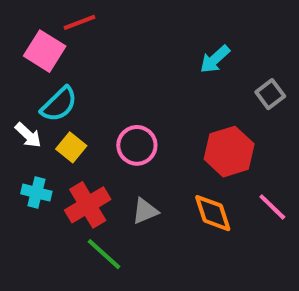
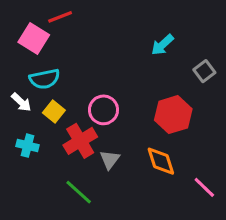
cyan semicircle: (59, 104) -> (45, 79), turned 32
red cross: (88, 205) -> (80, 141), moved
pink line: (272, 207) -> (204, 187), moved
gray triangle: (145, 211) -> (110, 160), turned -30

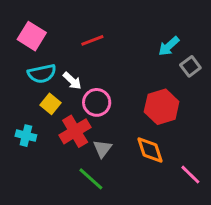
red line: (60, 17) -> (92, 40), moved
cyan arrow: (162, 45) -> (169, 46), moved
white arrow: (21, 102) -> (72, 81), moved
green line: (79, 192) -> (91, 179), moved

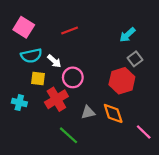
gray square: (190, 66) -> (135, 59), moved
yellow square: (50, 104) -> (38, 79), turned -32
gray triangle: (102, 149) -> (88, 112), moved, turned 40

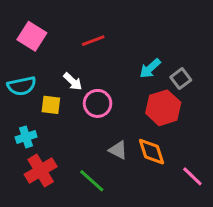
cyan arrow: (127, 35) -> (150, 68), moved
cyan semicircle: (31, 56) -> (22, 86), moved
red cross: (56, 99) -> (41, 171), moved
cyan cross: (19, 103) -> (26, 137), turned -32
gray triangle: (88, 112) -> (118, 150), turned 40

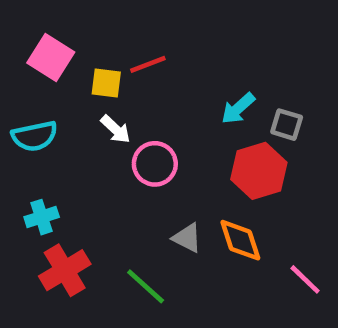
gray square: (181, 79) -> (287, 125), turned -36
yellow square: (51, 105) -> (106, 83), moved

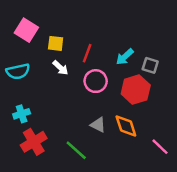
red line: (148, 64) -> (87, 53), moved, turned -48
pink circle: (155, 164) -> (96, 81), moved

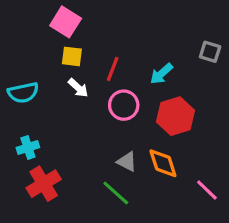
pink square: (26, 30) -> (66, 22), moved
gray square: (150, 65) -> (210, 52), moved
green line: (76, 150) -> (116, 193), moved

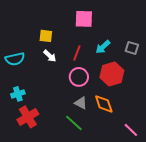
pink square: (66, 22) -> (84, 19), moved, turned -30
gray square: (210, 52) -> (132, 48), moved
red line: (113, 69) -> (77, 53), moved
pink circle: (124, 105) -> (79, 77), moved
pink line: (207, 190) -> (131, 130), moved

